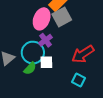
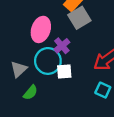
pink ellipse: (42, 19) -> (41, 29), moved
green semicircle: (30, 68) -> (30, 93), moved

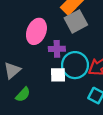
purple cross: (62, 46) -> (57, 49), turned 35
cyan circle: (48, 61) -> (75, 65), moved

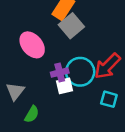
pink ellipse: (36, 31) -> (32, 45), turned -50
purple cross: (57, 49) -> (60, 73), moved

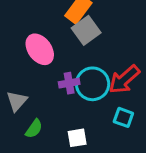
white square: (64, 86) -> (77, 138), moved

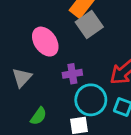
cyan circle: (93, 84) -> (91, 100), moved
gray triangle: (17, 101) -> (22, 78), moved

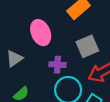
gray square: (89, 25) -> (87, 46), moved

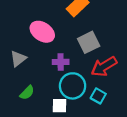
pink ellipse: (41, 33) -> (42, 32), turned -30

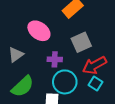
green semicircle: (27, 93) -> (23, 86), size x1.6
cyan square: (98, 96) -> (96, 83), moved

